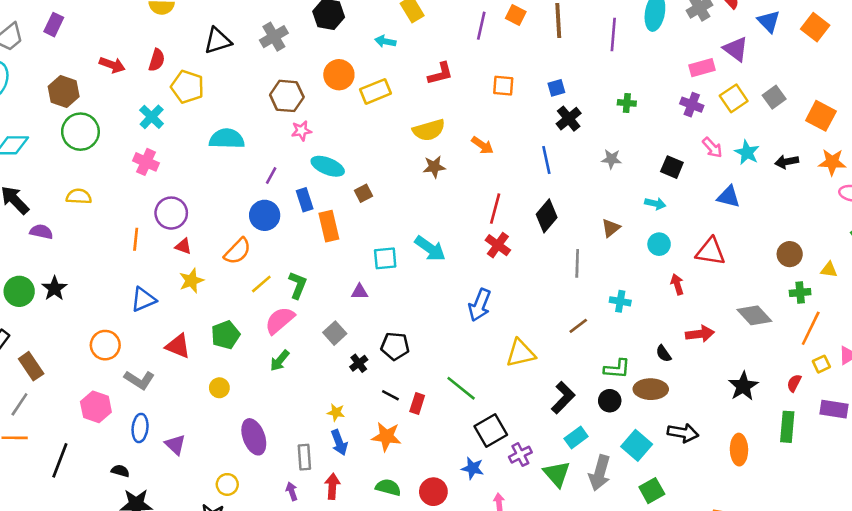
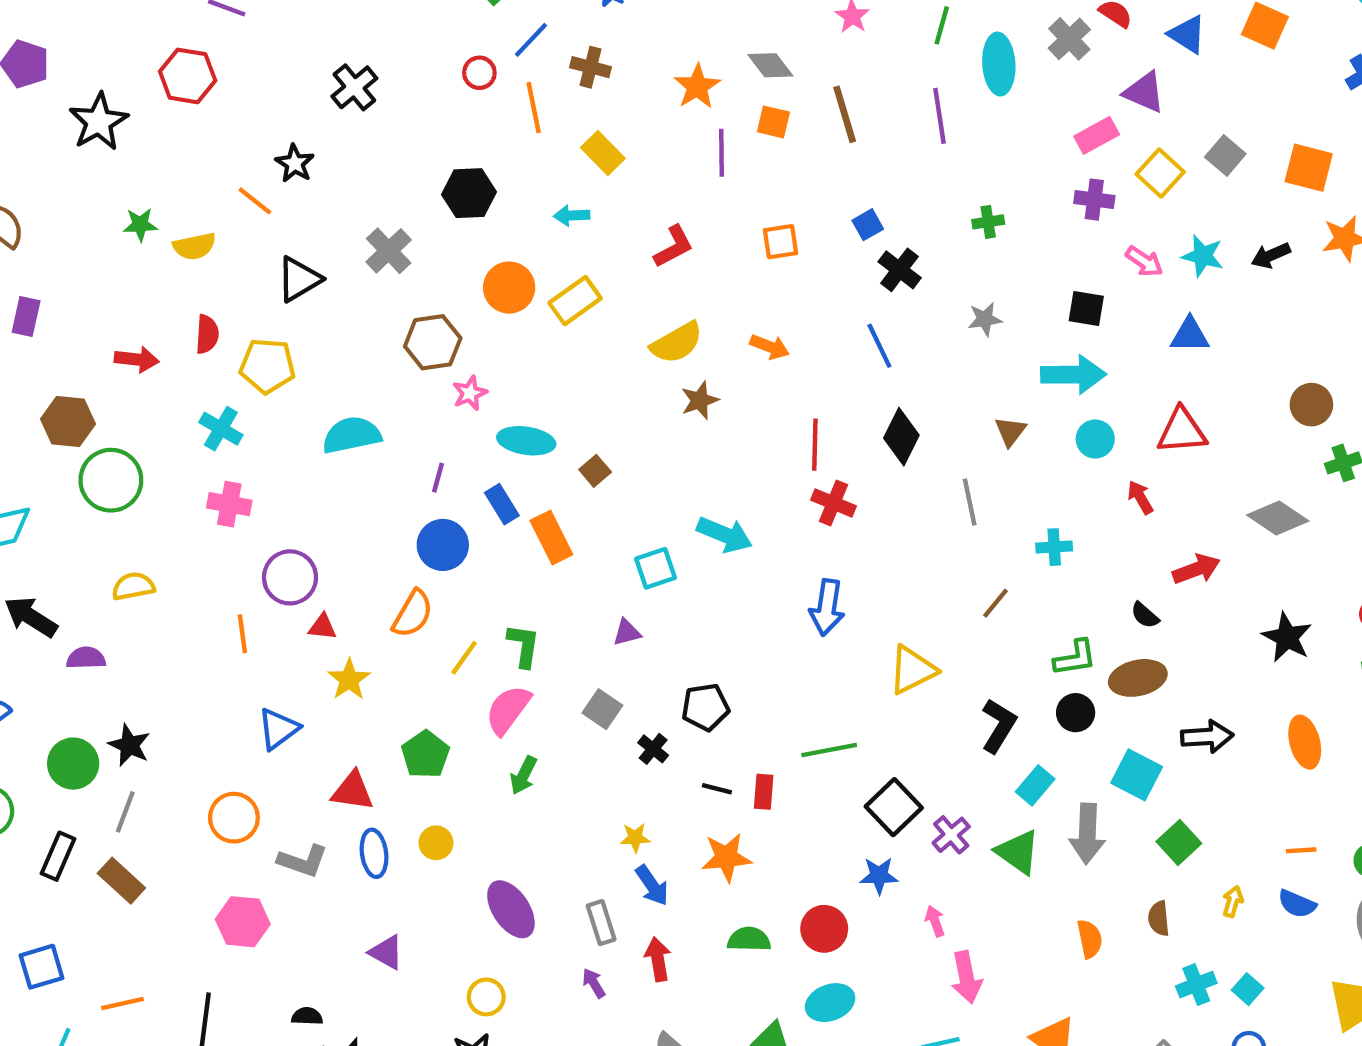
cyan arrow: (655, 204) -> (1073, 375), size x1.8
green line: (461, 388) -> (829, 750), turned -36
gray line: (19, 404) -> (125, 812), moved
blue ellipse: (140, 428) -> (374, 853), moved

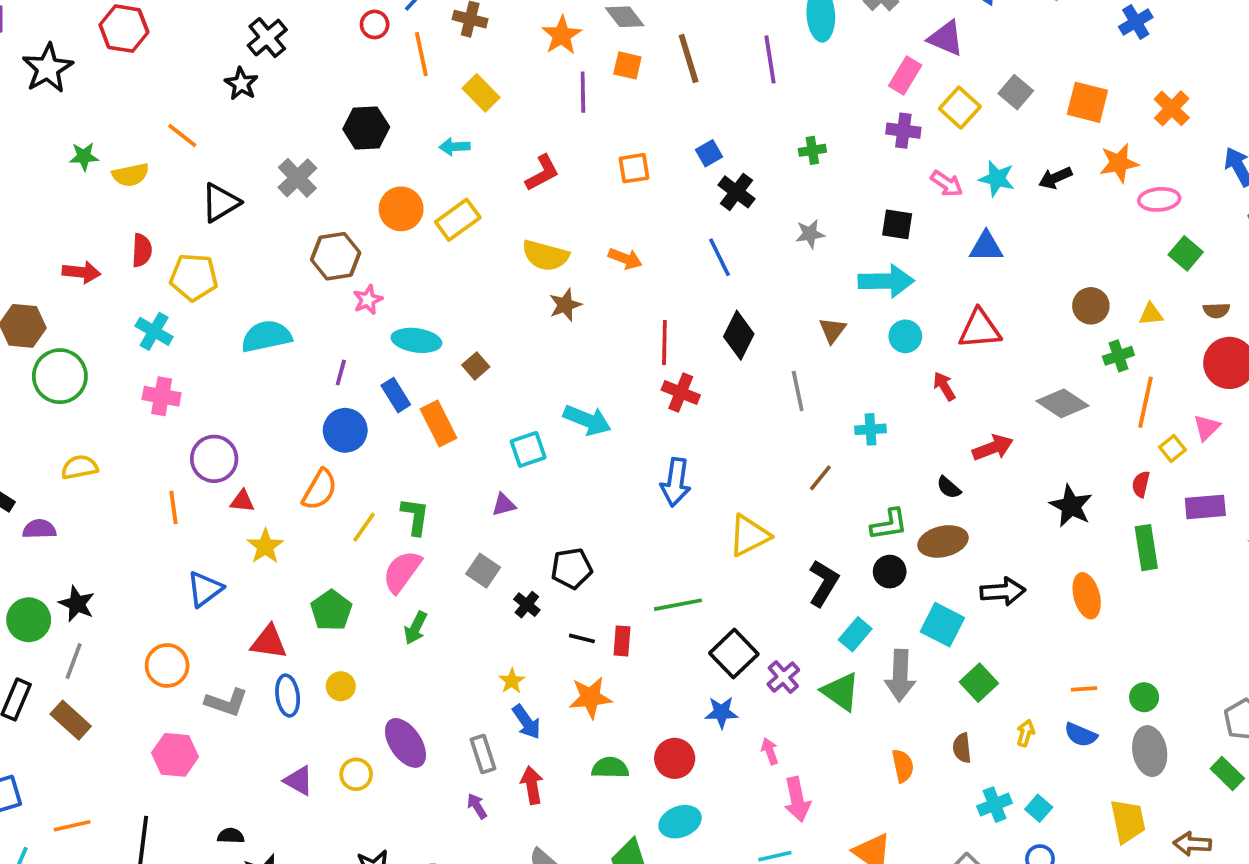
pink rectangle: (1097, 135) -> (905, 76), turned -30
black star: (295, 163) -> (241, 84), moved
yellow semicircle: (677, 343) -> (545, 256), turned 45
yellow star: (635, 838) -> (512, 681), turned -30
yellow circle: (486, 997) -> (356, 774), moved

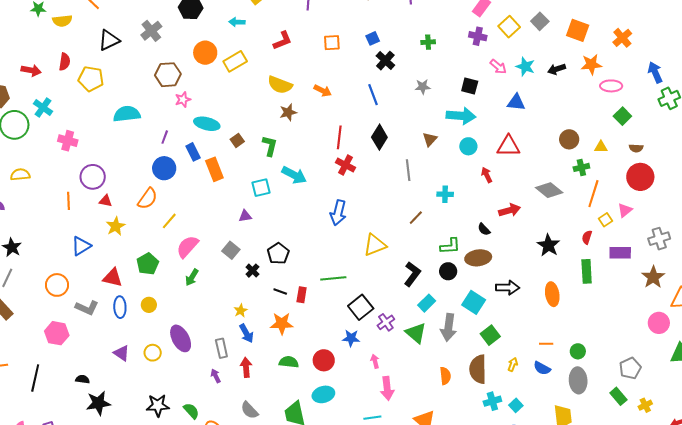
cyan cross: (154, 331) -> (43, 108), moved
green L-shape: (415, 516) -> (270, 146), moved
black pentagon: (572, 568) -> (278, 254), turned -30
brown semicircle: (962, 748) -> (478, 369), size x1.8

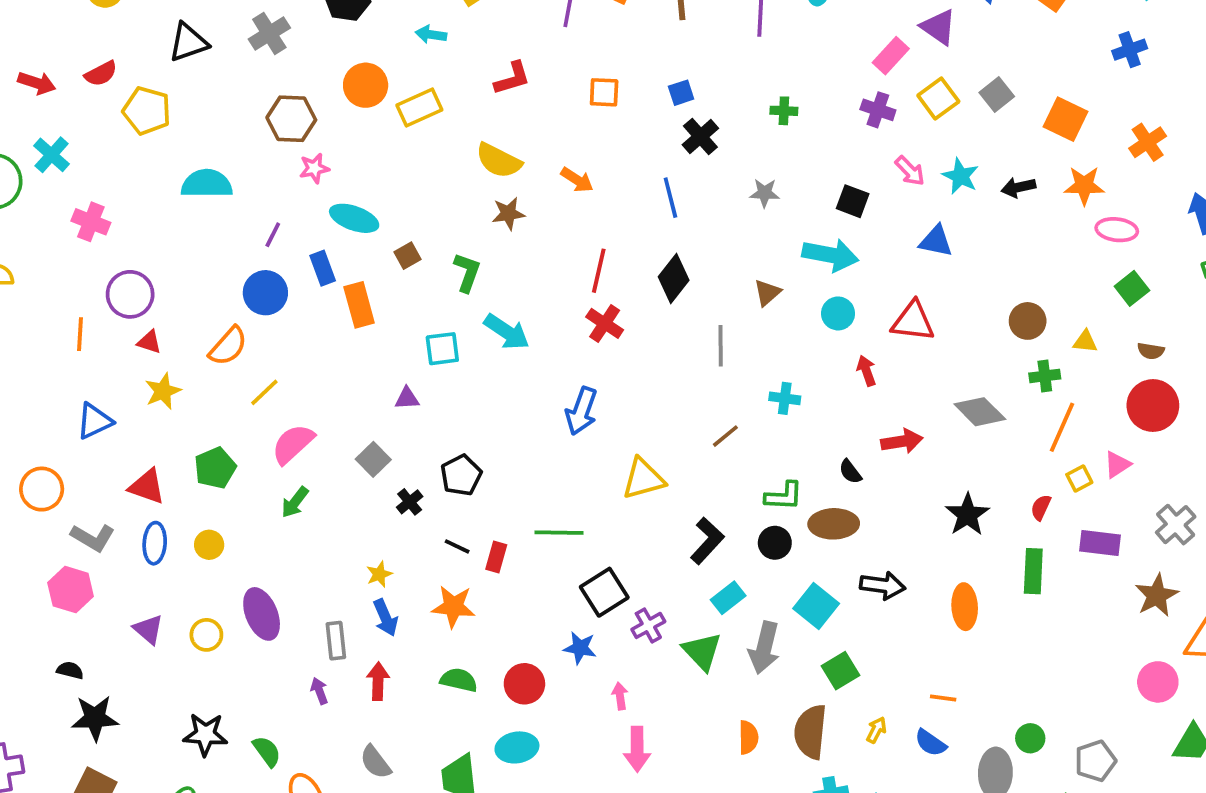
red semicircle: (65, 62) -> (101, 74), turned 48
gray cross: (659, 239) -> (1176, 525), turned -30
pink hexagon: (57, 333) -> (71, 590), moved
green circle: (578, 351) -> (1030, 738), moved

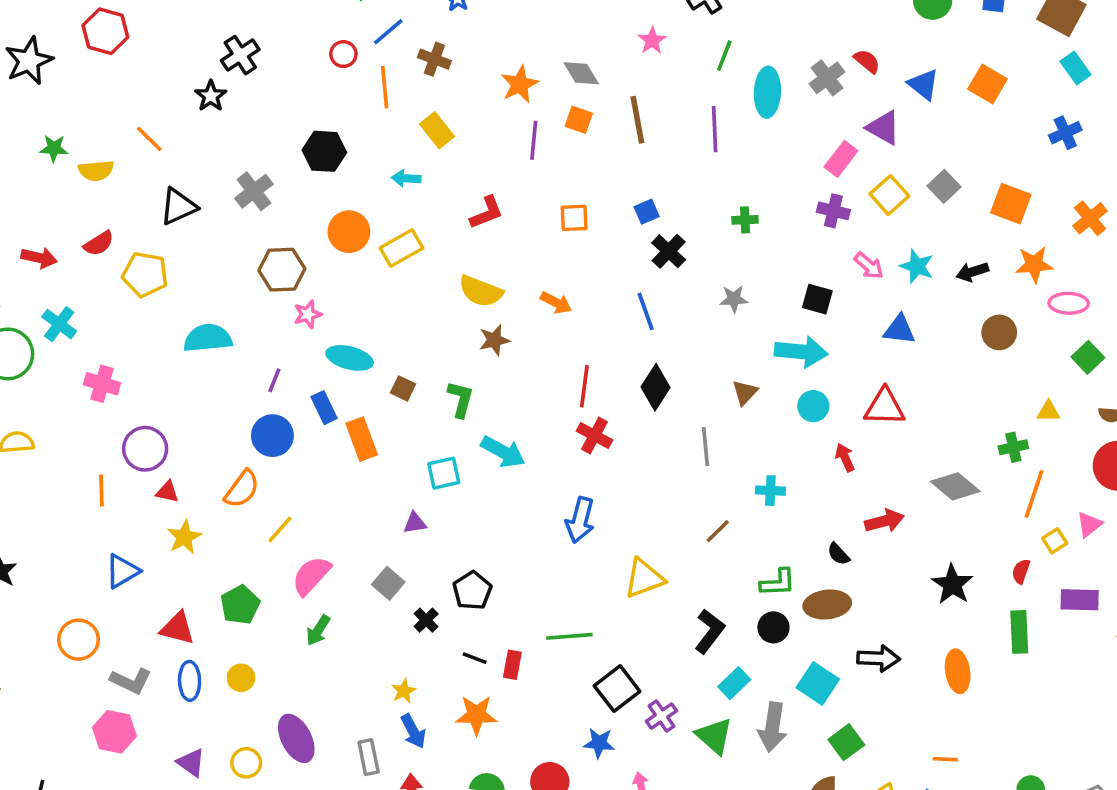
brown square: (407, 256) -> (403, 388), turned -30
brown circle: (1028, 321) -> (999, 332), moved

